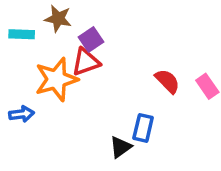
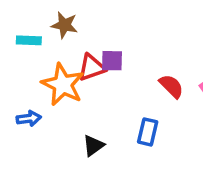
purple square: (91, 39) -> (112, 61), moved, turned 35
orange star: (56, 79) -> (63, 84), turned -30
black triangle: (121, 147) -> (93, 146), moved

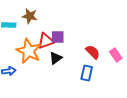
blue rectangle: (148, 132) -> (87, 73), moved
black triangle: (93, 146) -> (56, 58), moved

